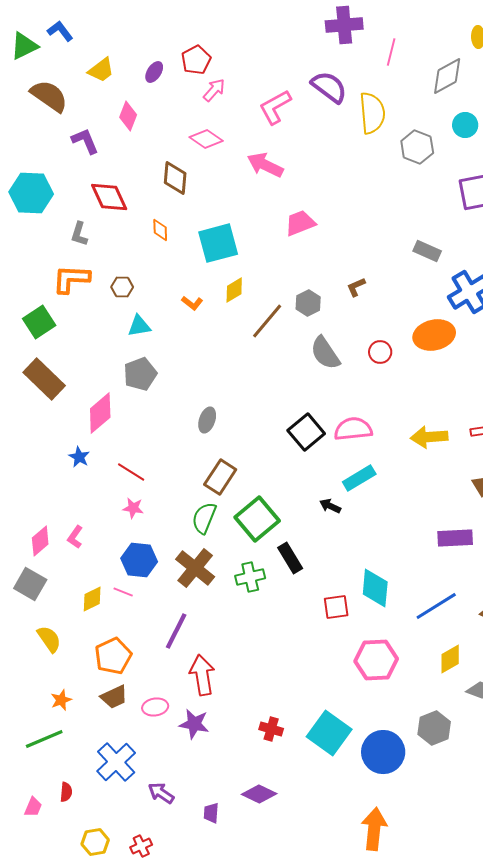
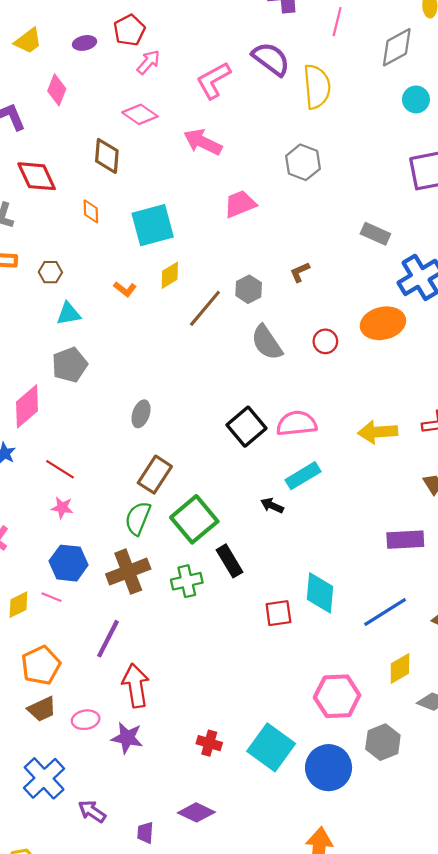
purple ellipse: (154, 72) -> (85, 43), turned 45
gray hexagon: (417, 147) -> (303, 162), moved
brown cross: (195, 568) -> (128, 572), turned 30
pink hexagon: (376, 660) -> (337, 696), moved

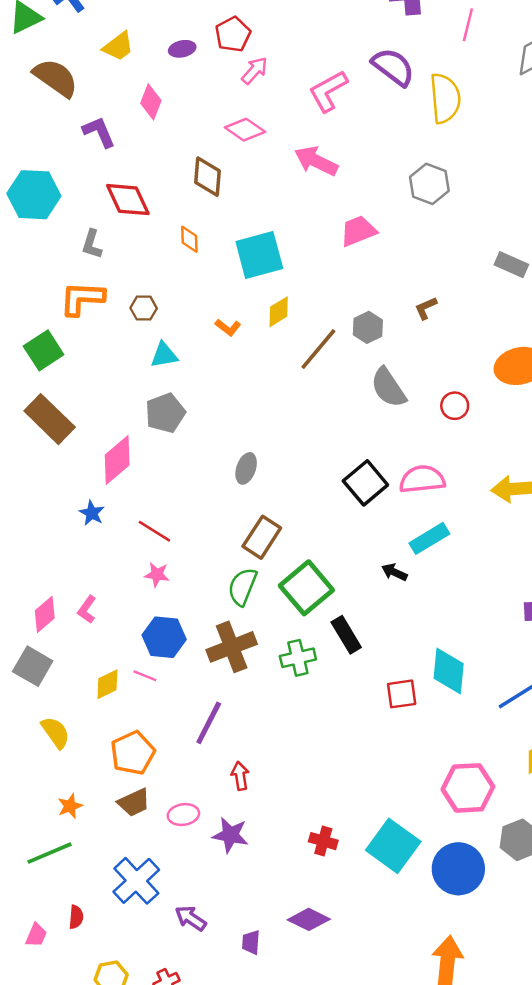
red circle: (325, 341) -> (455, 406), moved
red arrow: (136, 686) -> (240, 776), size x0.6

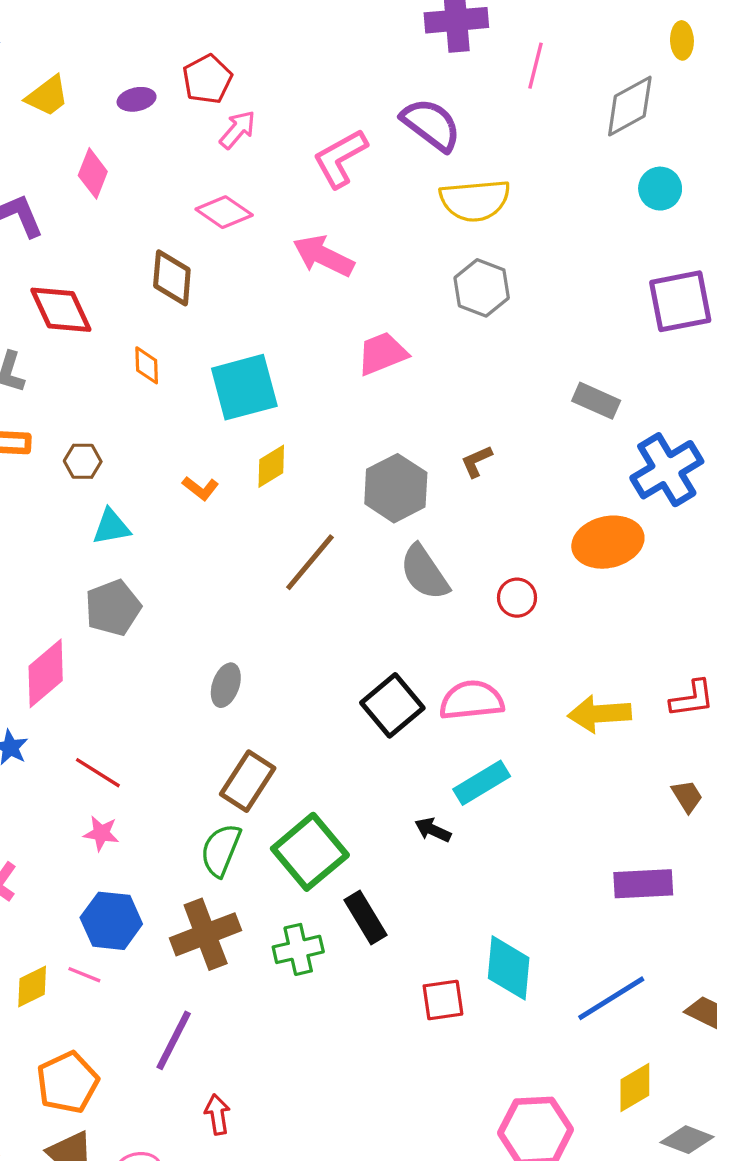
yellow semicircle: (445, 98) -> (475, 200), moved, turned 90
gray hexagon: (368, 327) -> (396, 488), size x1.5
brown line: (318, 349) -> (310, 562), moved

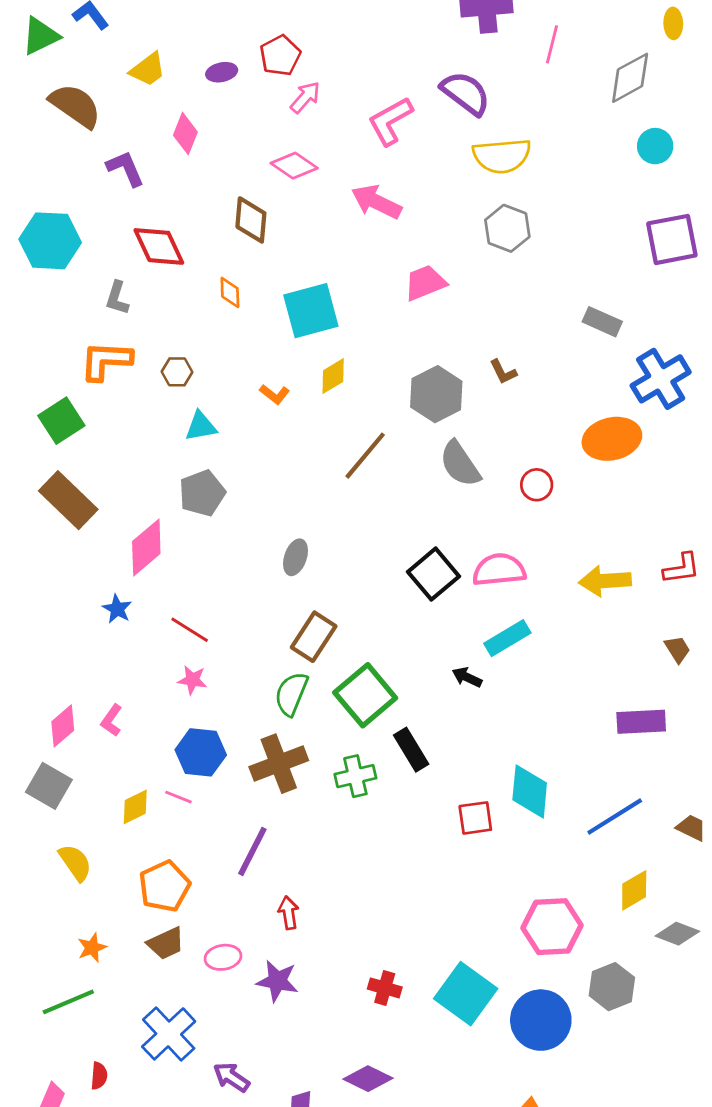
brown L-shape: (477, 461) -> (503, 372), turned -92

